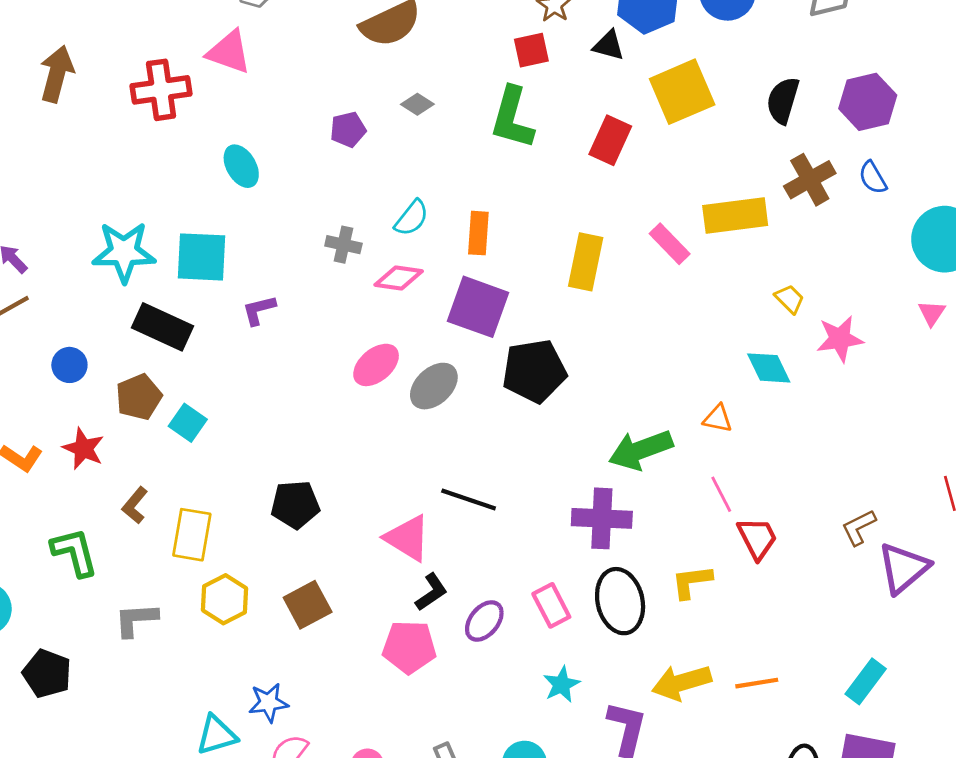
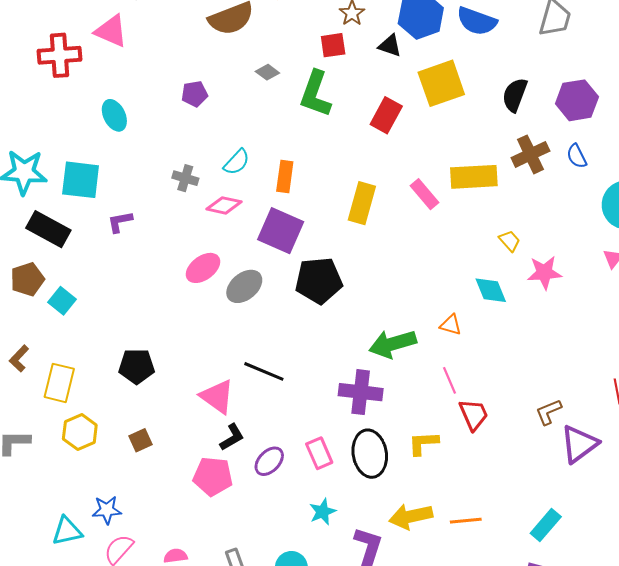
gray diamond: (417, 104) -> (267, 72), moved
brown square: (308, 605) -> (140, 440), size x0.7

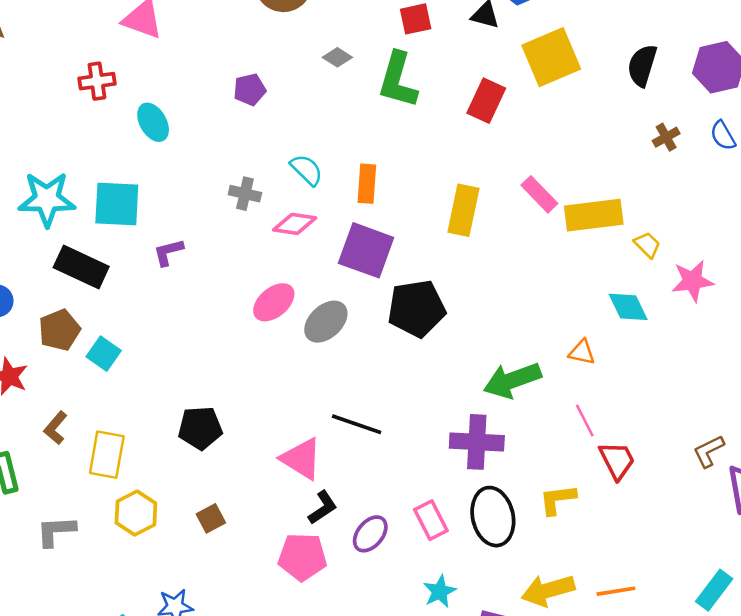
red cross: (59, 55) -> (97, 81), moved, size x0.7
brown cross: (530, 154) -> (666, 137), size x0.6
cyan semicircle: (237, 162) -> (307, 170), turned -84
yellow rectangle: (474, 177) -> (594, 215), moved

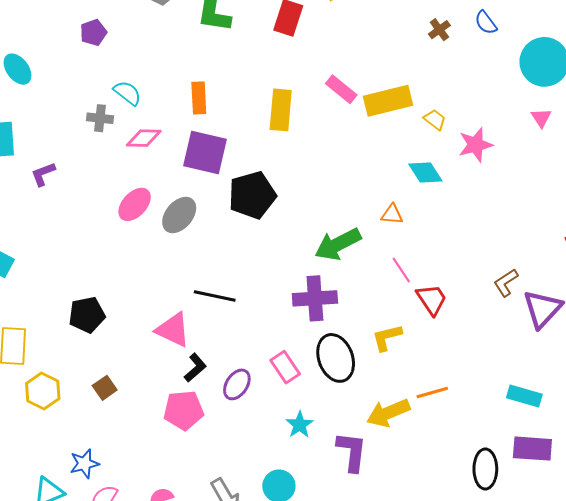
cyan semicircle: (307, 170) -> (127, 93), moved
cyan rectangle: (714, 590) -> (524, 396), turned 76
orange line: (616, 591) -> (432, 392), moved

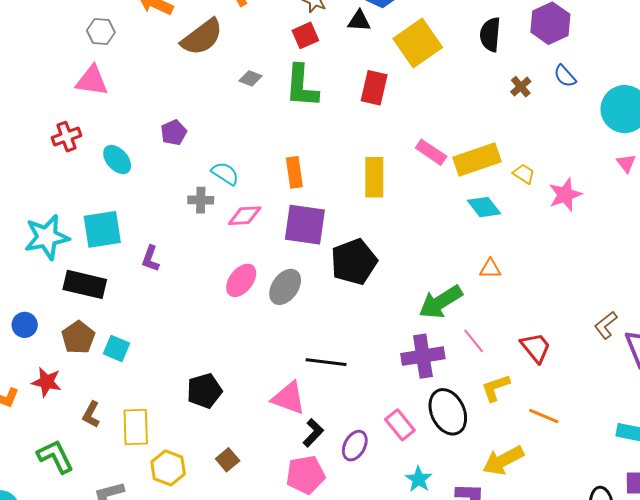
purple pentagon: (93, 33) -> (174, 133), moved
cyan diamond: (425, 172) -> (484, 207), moved
purple L-shape: (43, 174) -> (150, 259), turned -44
pink line: (401, 270) -> (474, 341), moved
orange line: (432, 392) -> (544, 416), moved, turned 44

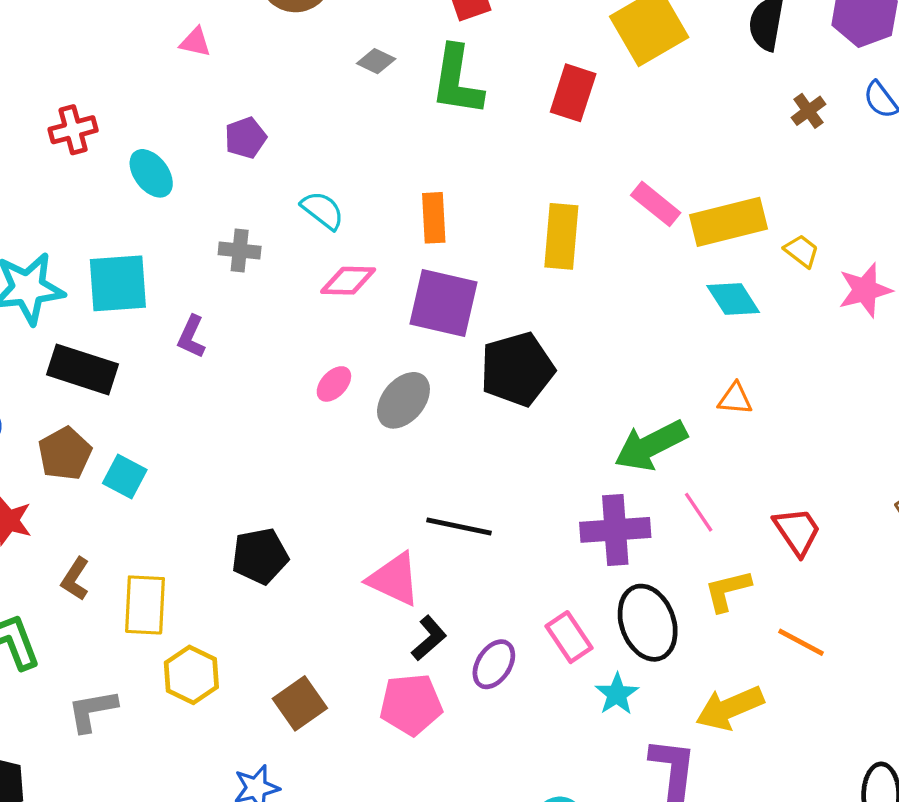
pink triangle: (92, 81) -> (195, 42), moved, size x0.6
gray cross: (201, 200) -> (240, 251), moved
pink ellipse: (241, 280) -> (334, 384), size x0.7
brown square: (228, 460) -> (300, 703), moved, size x1.4
cyan star: (419, 479) -> (617, 694), moved

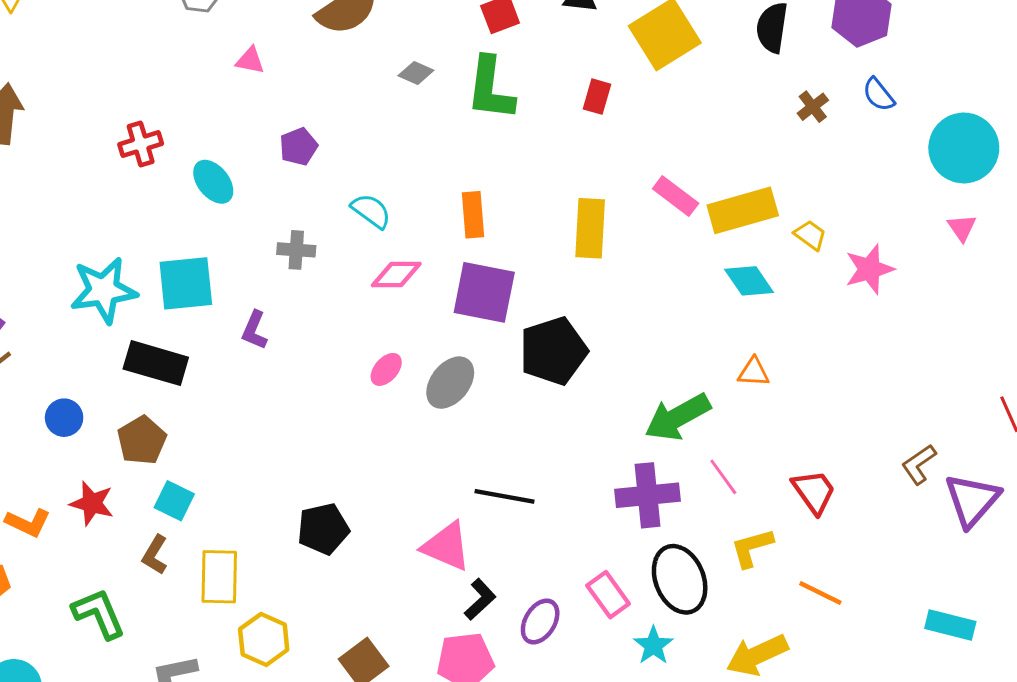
red rectangle: (573, 93) -> (597, 97), size x0.7
cyan square: (125, 477) -> (174, 501), moved

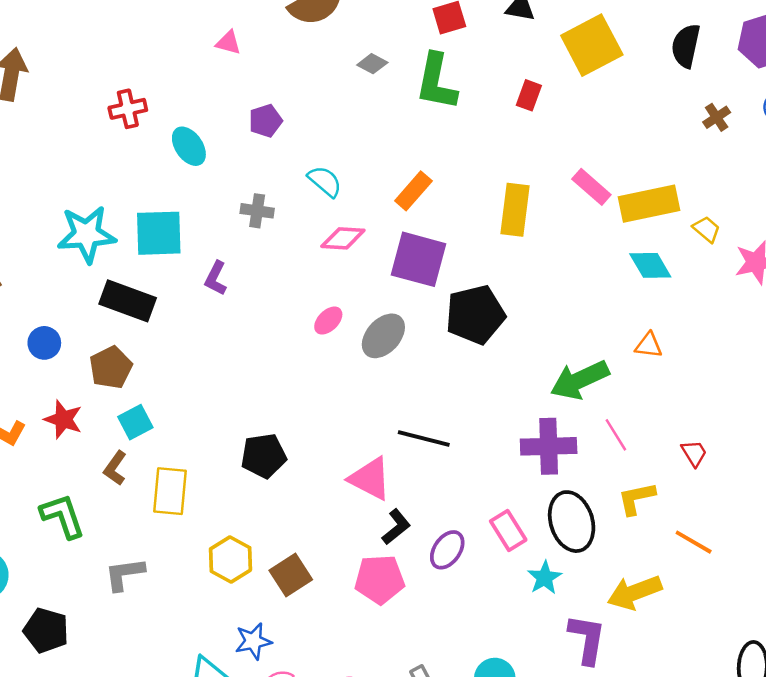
orange rectangle: (473, 215) -> (413, 191), turned 42
red trapezoid: (814, 492) -> (694, 453), size x0.7
cyan square: (174, 501) -> (135, 422), turned 32
yellow hexagon: (264, 639) -> (230, 559), moved

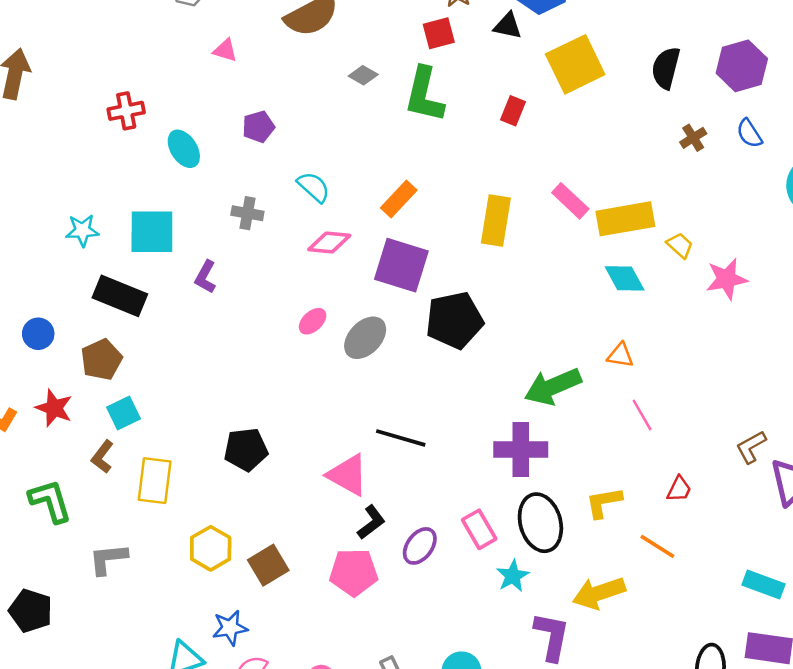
cyan star: (87, 234) -> (82, 230), size x0.6
pink line: (616, 435) -> (642, 415), moved
red trapezoid: (694, 453) -> (679, 489), moved, turned 56

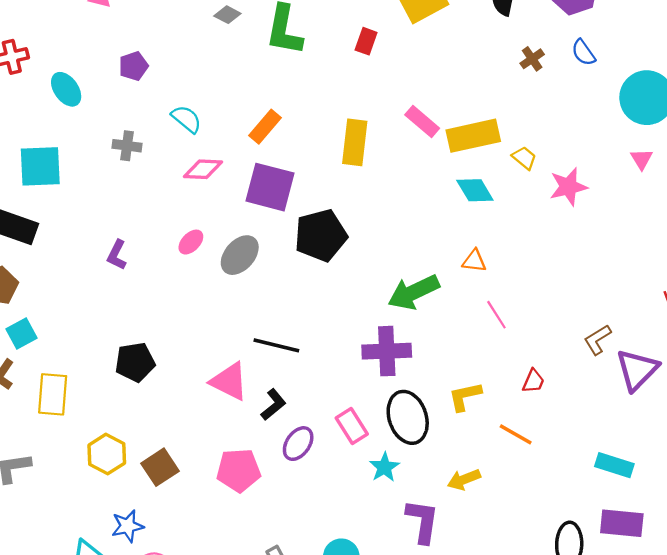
purple L-shape: (205, 277) -> (117, 255), moved
black L-shape: (371, 522) -> (273, 405), moved
yellow arrow: (599, 593) -> (464, 479), size x0.7

